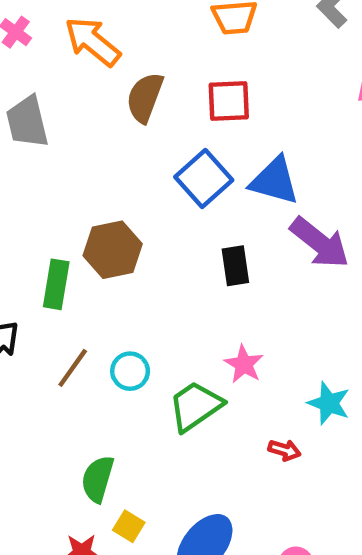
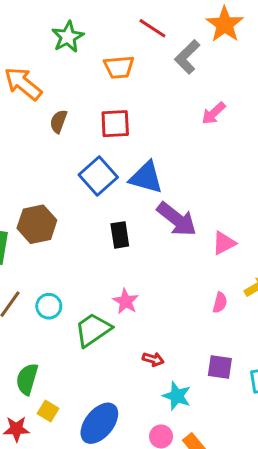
brown semicircle: (145, 98) -> (58, 121), size x0.7
cyan star: (329, 403) -> (177, 396), moved

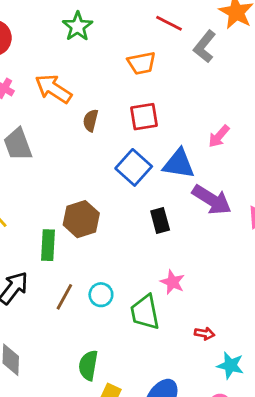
green star: (68, 37) -> (78, 26), moved
pink arrow: (213, 113) -> (219, 136), moved
green trapezoid: (93, 330) -> (145, 312), turned -60

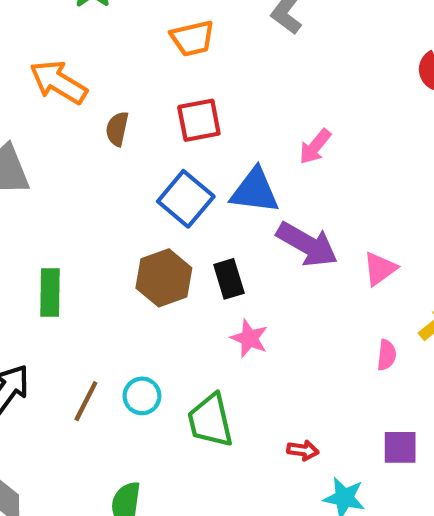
brown hexagon: (81, 219) -> (164, 278), moved
green rectangle: (48, 245) -> (50, 293), moved
pink star: (173, 282) -> (249, 338), moved

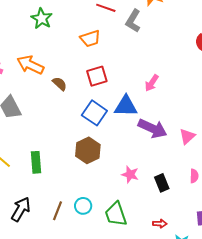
brown semicircle: (117, 129) -> (60, 84), turned 126
black rectangle: (229, 279) -> (162, 183), moved

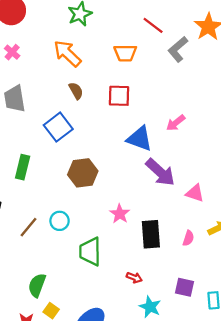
orange arrow: (30, 65) -> (67, 53), moved
blue square: (94, 113) -> (58, 127), moved
pink triangle: (187, 136) -> (195, 193), turned 42
black rectangle: (162, 183) -> (151, 234), size x1.4
cyan circle: (83, 206) -> (60, 221), moved

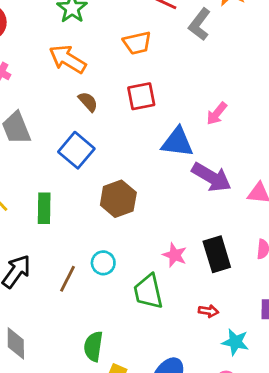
pink star: (120, 214) -> (175, 255), moved

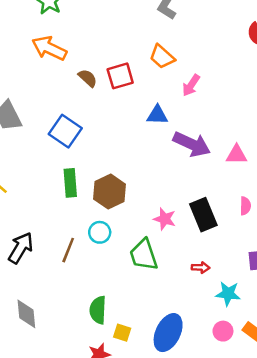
orange trapezoid: (137, 43) -> (162, 57), moved, turned 60
brown semicircle: (88, 102) -> (88, 78), moved
blue triangle: (177, 142) -> (157, 115), size x0.7
brown hexagon: (118, 199) -> (109, 192), moved
green rectangle: (44, 208) -> (70, 183), moved

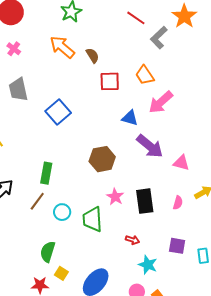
brown semicircle: (88, 78) -> (92, 55), moved
pink arrow: (191, 85) -> (161, 102), size x1.5
green rectangle: (70, 183) -> (46, 173), moved
brown hexagon: (109, 192) -> (102, 159), moved
cyan circle: (100, 232) -> (62, 212), moved

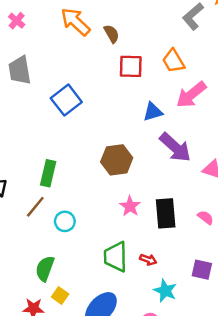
blue triangle: (130, 118) -> (153, 112), turned -36
pink semicircle: (178, 203) -> (206, 217), turned -72
green trapezoid: (92, 219) -> (116, 257), moved

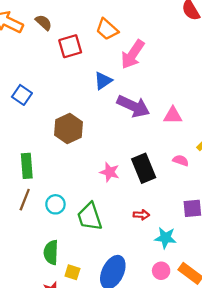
blue square: (66, 100) -> (22, 95), size x0.7
brown hexagon: (117, 160) -> (69, 129), moved
green trapezoid: (116, 257) -> (90, 217), moved

